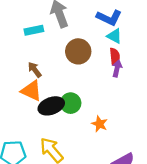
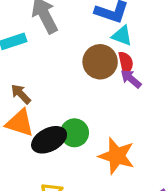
brown circle: (78, 51) -> (100, 62), moved
purple arrow: (117, 68) -> (131, 79), turned -56
orange star: (99, 124) -> (117, 156), size x1.6

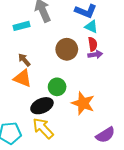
brown circle: (100, 62) -> (67, 49), moved
purple arrow: (131, 79) -> (95, 55), turned 128
black ellipse: (49, 140) -> (42, 106), moved

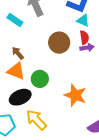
cyan rectangle: (22, 26) -> (15, 20), turned 49
green circle: (57, 87) -> (40, 79), moved
black ellipse: (42, 106) -> (20, 97), moved

